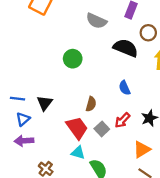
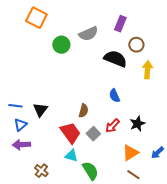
gray semicircle: (96, 21) -> (88, 34), turned -48
green circle: (73, 59) -> (61, 45), moved

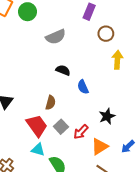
gray semicircle: (88, 34) -> (56, 37), moved
green circle: (61, 45) -> (27, 12), moved
black semicircle: (115, 59) -> (63, 70), moved, size x0.6
red arrow: (112, 126) -> (81, 132), moved

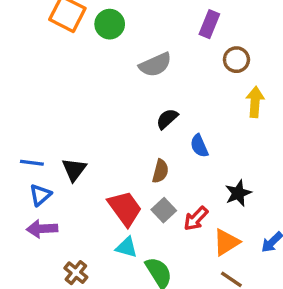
black semicircle: (63, 70) -> (167, 119), turned -64
brown semicircle: (50, 103) -> (160, 171), moved

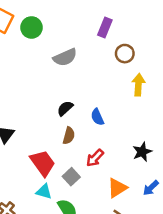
black semicircle: (167, 119) -> (65, 108), moved
black star: (238, 193) -> (142, 152), moved
gray square: (164, 210) -> (71, 177), moved
red arrow: (196, 219) -> (95, 158), moved

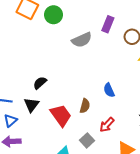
purple rectangle: (105, 27) -> (108, 24), moved
black semicircle: (65, 108) -> (40, 83), moved
red trapezoid: (43, 163) -> (61, 115), moved

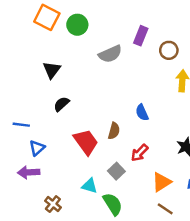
black triangle: (31, 105) -> (52, 70), moved
blue triangle: (11, 121) -> (37, 148), moved

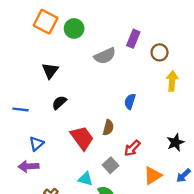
blue semicircle: (142, 113) -> (130, 101), moved, turned 42
blue line: (21, 125) -> (21, 109), moved

